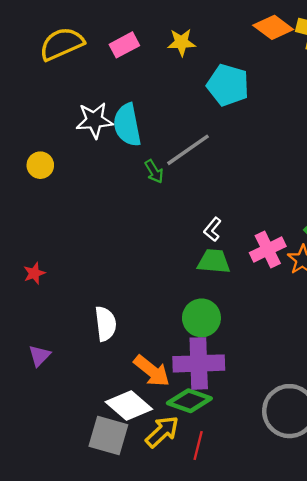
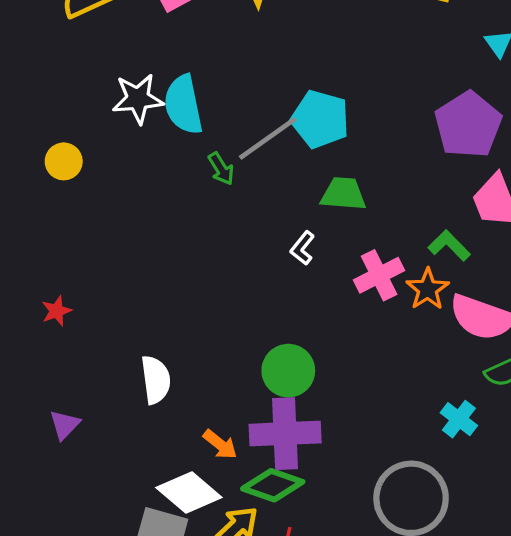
cyan pentagon: (228, 85) -> (320, 119), moved
green trapezoid: (214, 261) -> (343, 194), moved
orange arrow: (152, 371) -> (220, 444), size x0.7

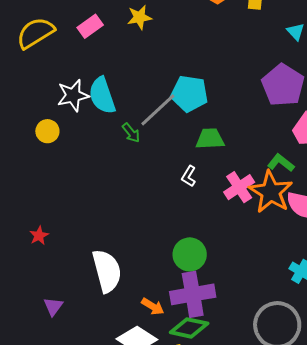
yellow circle: (64, 161) -> (47, 131), moved
orange star: (428, 289) -> (271, 192), size x1.6
white semicircle: (156, 380) -> (107, 271), size x1.4

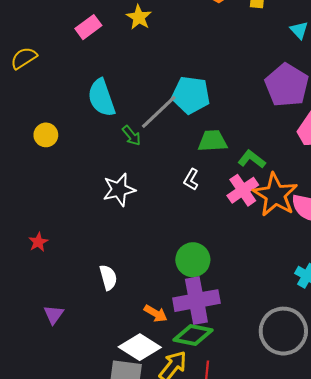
yellow star: (139, 17) -> (139, 17), turned -30
yellow semicircle: (35, 33) -> (24, 58), moved, size x0.7
white star: (73, 95) -> (119, 190), moved
green L-shape: (281, 163) -> (252, 159), moved
white semicircle: (107, 271) -> (108, 277), size x0.6

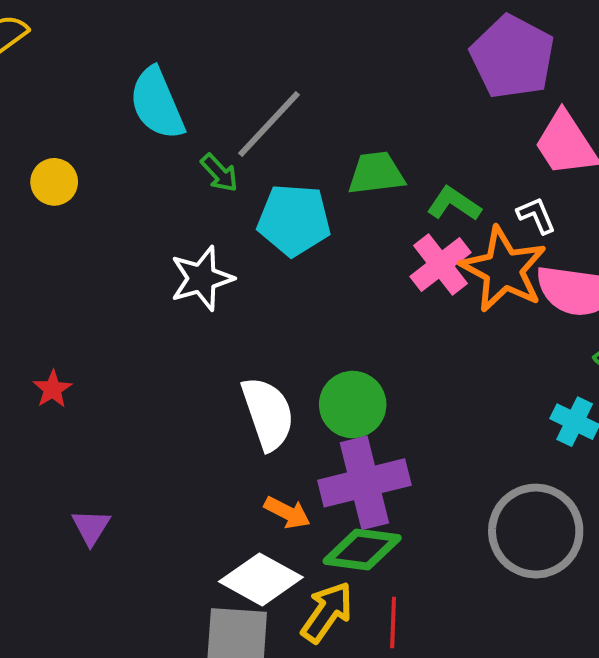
cyan pentagon: (191, 95) -> (294, 220), moved
white L-shape: (191, 179) -> (536, 215), moved, turned 130
white semicircle: (108, 277) -> (268, 413), moved, size x1.5

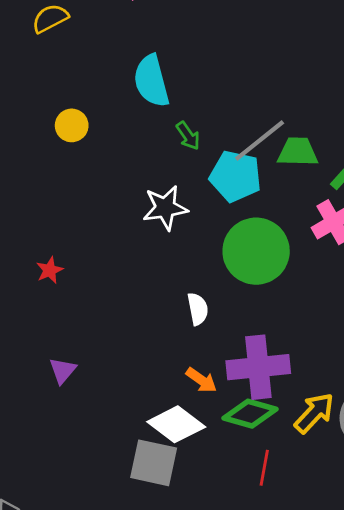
gray line: (269, 124) -> (260, 141), moved
green circle: (353, 405) -> (256, 251), moved, size x1.4
white semicircle: (268, 413) -> (198, 309), size x0.6
yellow arrow: (327, 612) -> (314, 413), moved

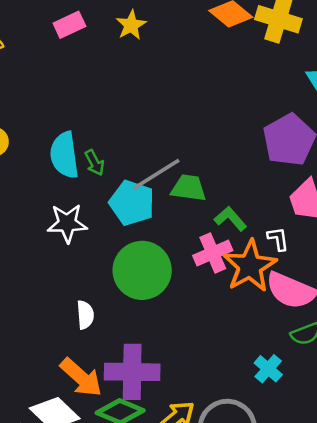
cyan semicircle: (151, 81) -> (64, 155), moved
orange arrow: (201, 380) -> (81, 377), size x1.6

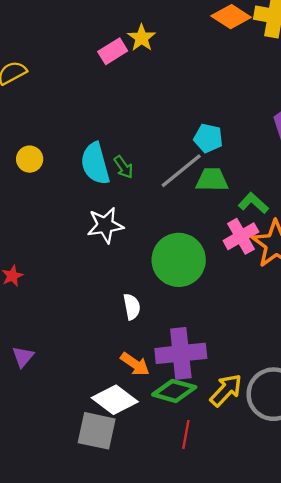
pink rectangle: (69, 25) -> (113, 51), moved
cyan pentagon: (132, 203) -> (208, 138), moved, size x0.7
orange arrow: (81, 377) -> (135, 364), size x0.7

